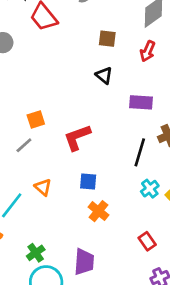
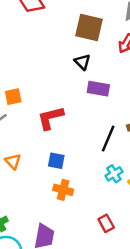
brown square: (107, 39) -> (89, 27), size x1.6
purple rectangle: (141, 102) -> (98, 89), moved
orange cross: (99, 211) -> (63, 190), turned -30

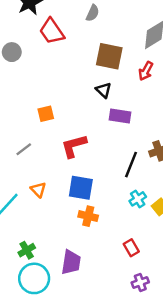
orange square: (13, 97) -> (46, 114), moved
blue square: (56, 161) -> (81, 188), size x1.5

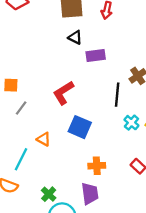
orange square: (46, 114) -> (11, 85), moved, turned 32
blue square: (81, 188) -> (80, 127), turned 30
orange cross: (88, 216) -> (97, 166), moved

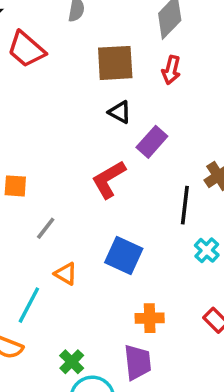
purple rectangle: (96, 56) -> (152, 142), turned -42
red L-shape: (63, 93) -> (109, 179), moved
gray line: (21, 108) -> (46, 228), moved

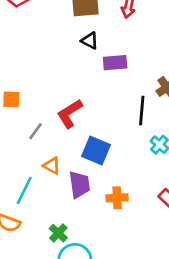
purple rectangle: (152, 142) -> (115, 63), turned 45
red L-shape: (109, 179) -> (70, 114), moved
purple trapezoid: (137, 362) -> (79, 185), moved

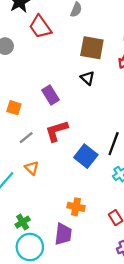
purple rectangle: (115, 63) -> (50, 95), moved, turned 48
blue square: (96, 150) -> (86, 156), moved
purple trapezoid: (79, 185) -> (63, 234), moved

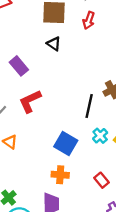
blue square: (86, 156) -> (66, 143), moved

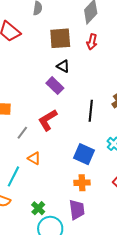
purple rectangle: (19, 66) -> (55, 86), moved
black line: (89, 106) -> (91, 111), moved

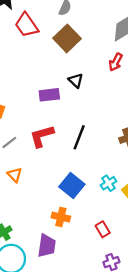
brown square: (60, 38) -> (67, 38), moved, turned 35
purple rectangle: (55, 86) -> (49, 95), moved, turned -66
black line: (91, 111) -> (79, 137), moved

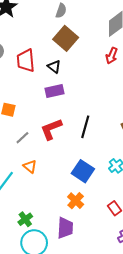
red trapezoid: (26, 25) -> (26, 60), moved, turned 35
black triangle: (76, 81) -> (54, 67), moved
orange cross: (61, 217) -> (76, 201), turned 35

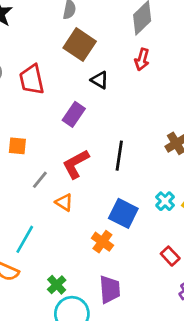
black triangle: (54, 67) -> (100, 80), moved
purple rectangle: (54, 91) -> (74, 114), turned -36
orange triangle: (30, 166) -> (64, 202), moved
orange cross: (76, 201) -> (102, 242), moved

